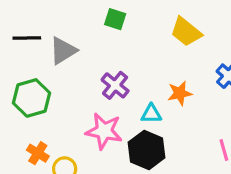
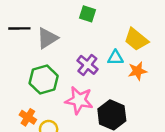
yellow trapezoid: (186, 32) -> (136, 39), moved
green hexagon: (32, 98) -> (44, 80), moved
cyan triangle: (151, 114) -> (115, 58), moved

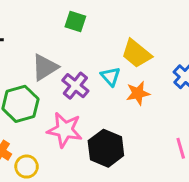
gray triangle: (47, 38) -> (45, 67), moved
cyan triangle: (115, 58) -> (110, 76), turned 49

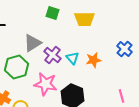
yellow trapezoid: (136, 54) -> (84, 19), moved, turned -40
cyan triangle: (110, 76) -> (72, 58), moved

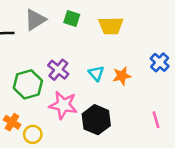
gray triangle: (32, 43) -> (35, 20), moved
purple cross: (52, 55) -> (58, 70), moved

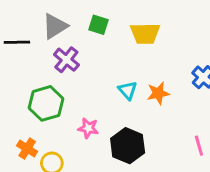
purple cross: (58, 70) -> (66, 60), moved
pink star: (63, 105) -> (88, 128), size x0.6

